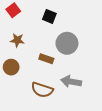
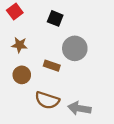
brown circle: (11, 67) -> (22, 75), moved
gray arrow: (71, 82) -> (79, 108), moved

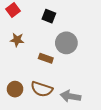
brown circle: (22, 75) -> (15, 89), moved

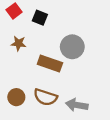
black square: (49, 16) -> (40, 18), moved
brown rectangle: (46, 58) -> (50, 64), size x1.5

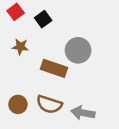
black square: (40, 18) -> (43, 19), turned 32

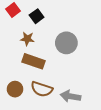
brown star: (20, 47) -> (27, 39), moved
brown rectangle: (54, 68) -> (33, 61), moved

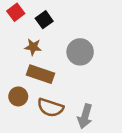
brown circle: (15, 89) -> (18, 96), moved
gray arrow: (70, 96) -> (85, 116), turned -84

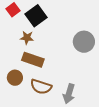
black square: (44, 20) -> (36, 16), size x1.5
gray circle: (80, 52) -> (84, 42), moved

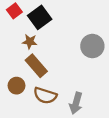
brown rectangle: (33, 60) -> (36, 66), turned 30

